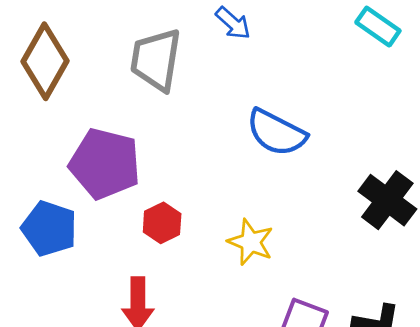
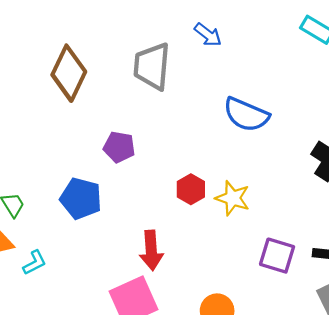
purple pentagon: (105, 164) -> (119, 147), size x0.6
red hexagon: (162, 223) -> (191, 189), moved

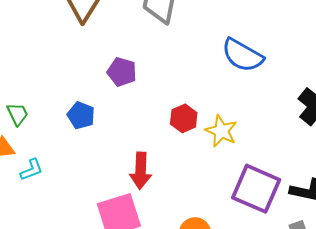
blue pentagon: (81, 198) -> (81, 115), size x0.7
purple square: (277, 256) -> (256, 189), size x1.4

